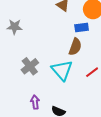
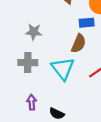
gray star: (14, 27) -> (34, 32), moved
gray cross: (30, 66) -> (28, 63), turned 36

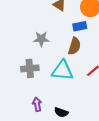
gray star: (34, 32) -> (41, 39), moved
cyan triangle: (63, 69) -> (62, 71), turned -40

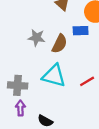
brown semicircle: (74, 46) -> (60, 44), moved
gray cross: (30, 68) -> (18, 85), moved

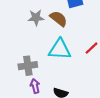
brown semicircle: (60, 44) -> (58, 19), turned -66

